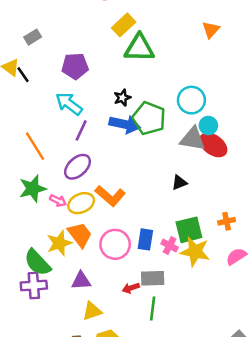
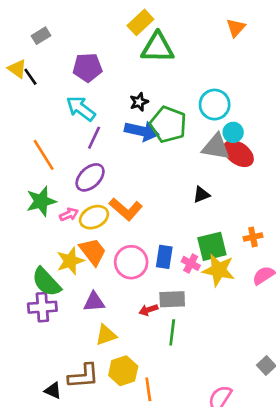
pink arrow: (58, 201) -> (69, 214), turned -49

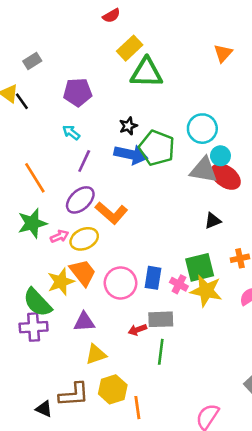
cyan arrow: (81, 109) -> (71, 132), size x0.6
black triangle: (201, 195) -> (213, 221), moved
orange L-shape: (126, 209) -> (111, 213), moved

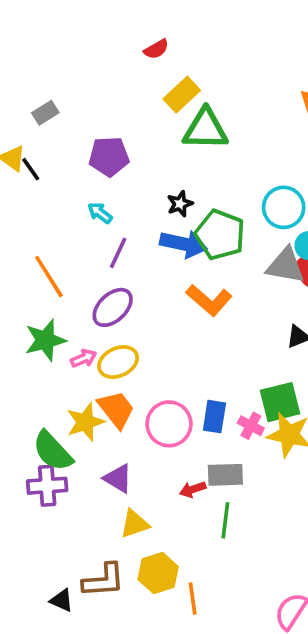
orange L-shape: (111, 213) -> (209, 300), moved
purple triangle: (84, 322) -> (118, 478), turned 35

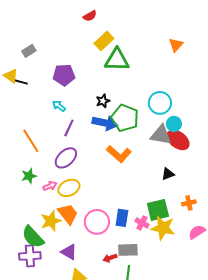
black line: (31, 169) -> (21, 82), turned -40
green star: (45, 340) -> (29, 176), size x0.7

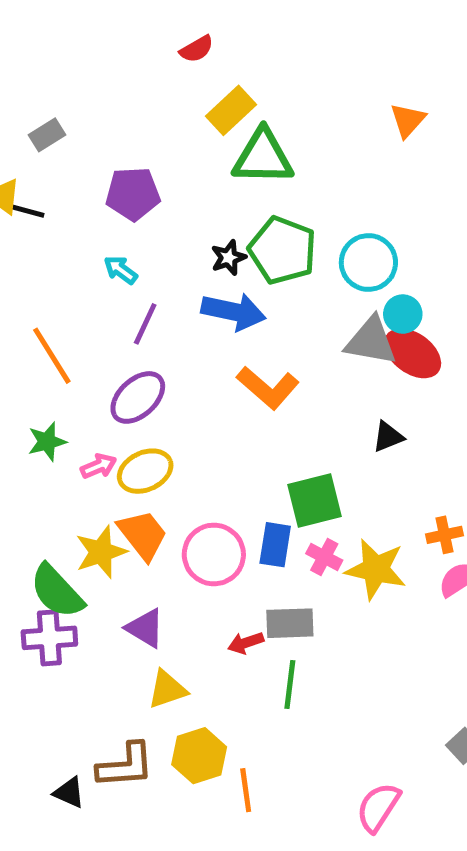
green pentagon: (125, 118) -> (283, 250), moved
orange cross: (189, 203) -> (444, 535), moved
green square: (158, 210) -> (314, 501), moved

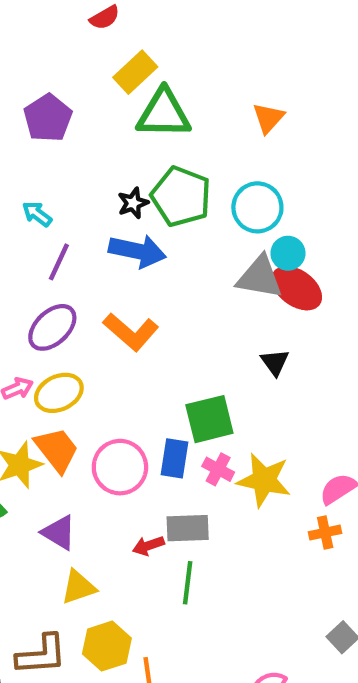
orange triangle: (408, 120) -> (268, 118), moved
purple pentagon: (133, 194) -> (48, 118), moved, turned -30
orange L-shape: (268, 388) -> (131, 332), moved
black triangle: (388, 437) -> (275, 362), turned -44
orange cross: (444, 535) -> (325, 533), moved

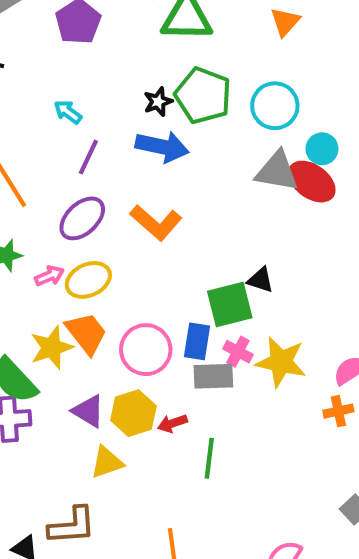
cyan circle: (288, 253) -> (322, 149), moved
black triangle: (275, 362) -> (261, 280), moved, turned -36
gray rectangle: (188, 528) -> (213, 376), moved
yellow hexagon: (107, 646) -> (133, 413), moved

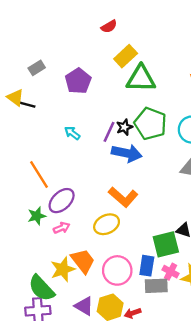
purple line: (88, 157) -> (109, 132), moved
purple ellipse: (82, 218) -> (62, 201), moved
yellow ellipse: (88, 280) -> (107, 224), moved

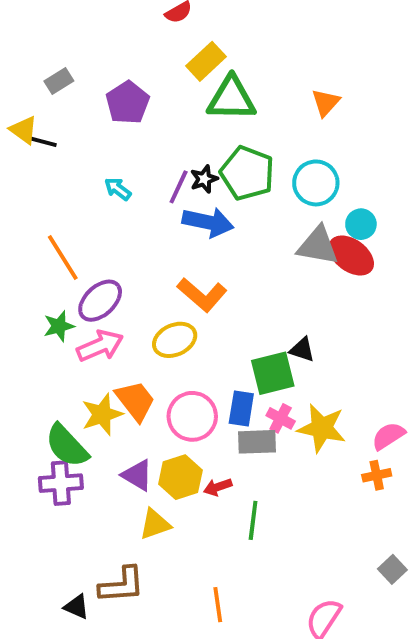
pink arrow: (62, 228) -> (100, 346), size x1.6

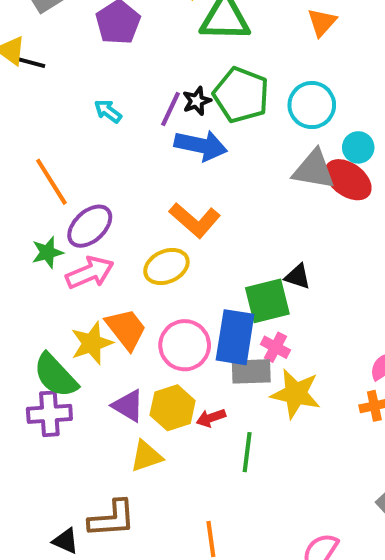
blue rectangle: (241, 409) -> (235, 337), size x1.5
yellow star: (322, 428) -> (296, 394), moved

